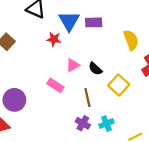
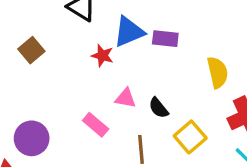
blue triangle: (69, 21) -> (129, 32), turned 30
pink triangle: (73, 65) -> (126, 98), turned 32

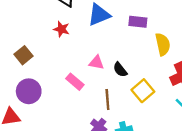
purple rectangle: (165, 39) -> (138, 22), moved
brown square: (31, 50) -> (24, 55), moved
red star: (102, 56) -> (61, 29), moved

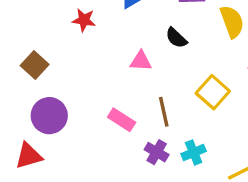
black semicircle: (120, 70) -> (176, 38), moved
pink rectangle: (75, 82) -> (122, 120), moved

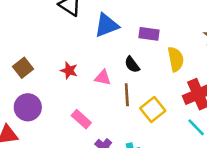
red star: (84, 20) -> (69, 70), moved
brown line: (164, 112) -> (127, 95), moved

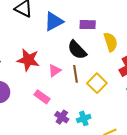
black semicircle: (132, 65) -> (77, 50), size x1.5
red star: (69, 70) -> (28, 60), size x1.6
pink triangle: (103, 78) -> (55, 71), moved, turned -40

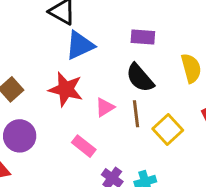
blue triangle: (54, 21) -> (80, 45), moved
purple rectangle: (88, 25) -> (143, 37), moved

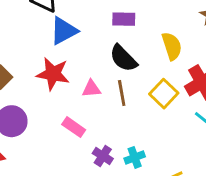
pink triangle: (105, 107) -> (91, 89), turned 30
yellow square: (168, 129) -> (164, 94), moved

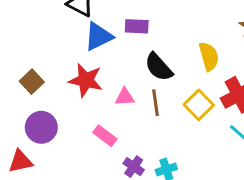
purple rectangle: (124, 19) -> (137, 26), moved

